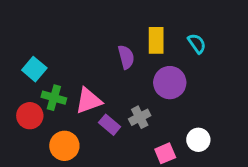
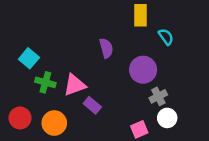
yellow rectangle: (156, 40) -> (141, 15), moved
red circle: (30, 116) -> (20, 118), moved
gray cross: (140, 117) -> (158, 96), moved

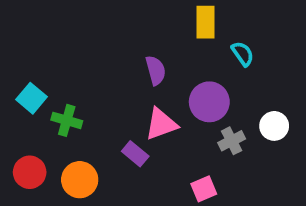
cyan square: (29, 58) -> (31, 98), moved
pink triangle: (75, 85) -> (161, 124), moved
white circle: (167, 118) -> (274, 126), moved

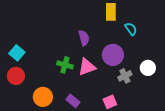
green cross: (67, 120) -> (65, 65), moved
purple rectangle: (135, 154) -> (73, 101), moved
red circle: (30, 172) -> (16, 76), moved

